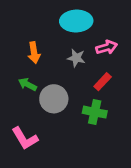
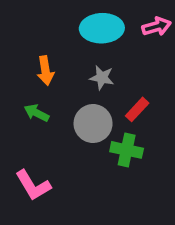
pink arrow: (107, 47) -> (157, 26), moved
gray circle: (54, 99) -> (93, 124), moved

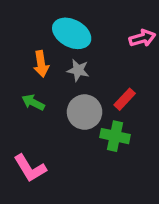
pink arrow: (157, 26) -> (142, 38), moved
cyan ellipse: (102, 28) -> (72, 33), moved, turned 30
gray star: (102, 78) -> (78, 70), moved

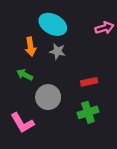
red rectangle: (125, 99) -> (89, 82), moved, turned 35
gray circle: (85, 112) -> (48, 97), moved
green cross: (115, 136) -> (88, 112), moved, turned -30

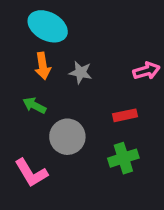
cyan ellipse: (53, 24) -> (48, 26), moved
pink arrow: (104, 28) -> (146, 71), moved

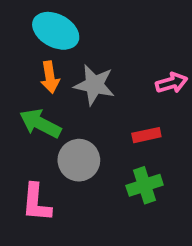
gray star: (81, 72) -> (94, 85), size x1.5
green arrow: (34, 105) -> (40, 123), size x1.5
pink L-shape: (31, 173) -> (36, 203), turned 36

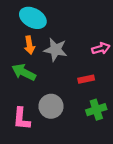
gray circle: (79, 160) -> (51, 106), moved
green cross: (145, 185) -> (96, 110), moved

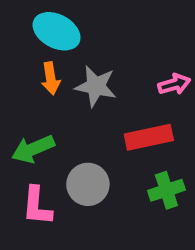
green arrow: (24, 72) -> (33, 149), moved, turned -50
red rectangle: (86, 79) -> (149, 137), size x1.6

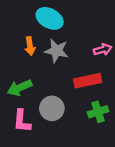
cyan ellipse: (57, 31) -> (50, 18), moved

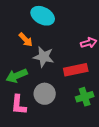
orange arrow: (30, 46) -> (26, 40), turned -35
gray star: (56, 51) -> (44, 57), moved

